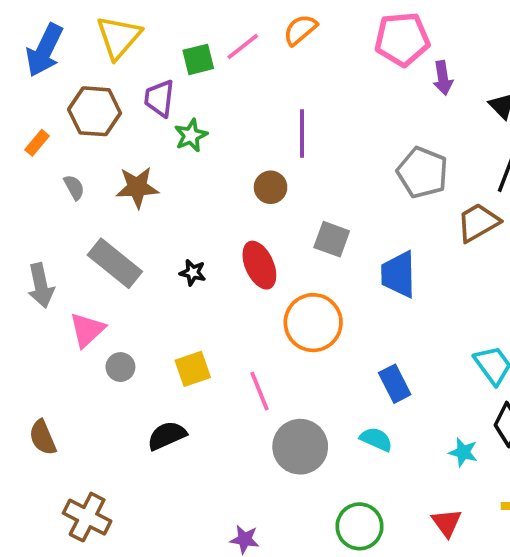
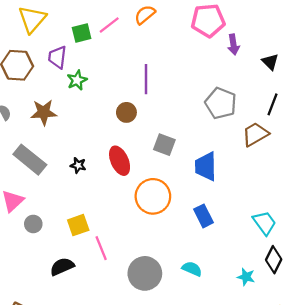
blue rectangle: (395, 384) -> (203, 216), moved
pink line: (259, 391) -> (101, 248), moved

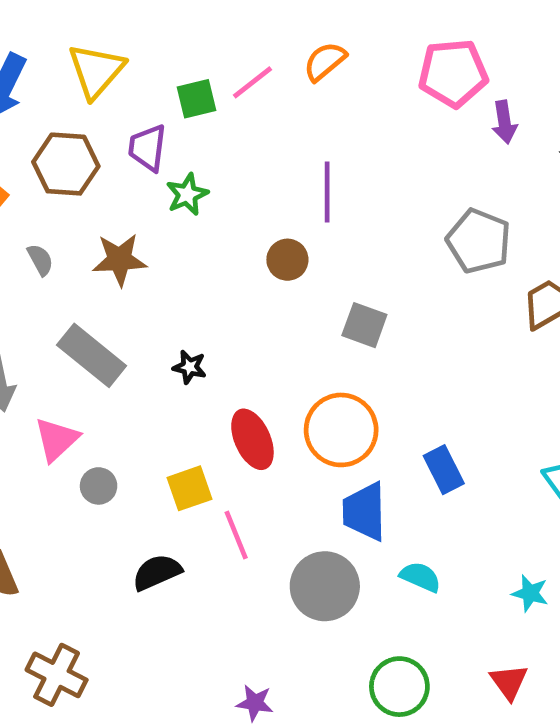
red ellipse: (120, 161) -> (252, 439), moved
blue trapezoid: (206, 166) -> (364, 512), moved

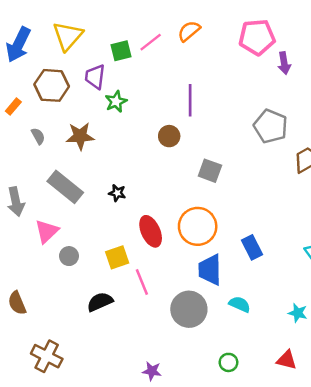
red triangle: (509, 682) -> (287, 360), turned -40
green circle: (399, 687) -> (228, 362), size x0.6

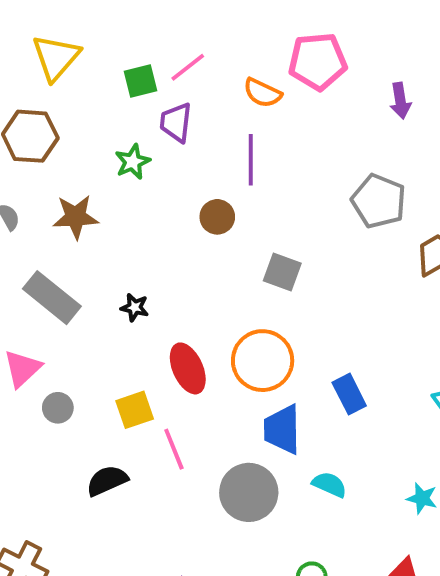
orange semicircle: (189, 31) -> (263, 93), moved, turned -115
pink pentagon: (257, 37) -> (318, 61), moved
purple trapezoid: (95, 77) -> (176, 122), moved

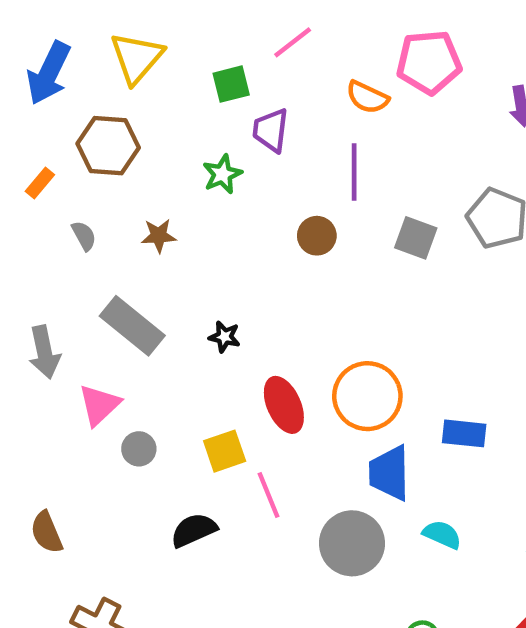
pink line: (188, 67) -> (293, 42), moved
brown star: (76, 217) -> (159, 236), size x0.7
gray square: (282, 272) -> (416, 238), moved
blue rectangle: (349, 394) -> (464, 433), turned -57

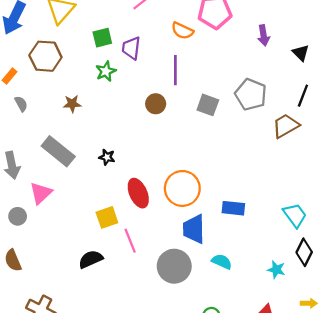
green square: (231, 84) -> (102, 38), moved
gray semicircle: (84, 236) -> (21, 104), moved
gray circle: (139, 449) -> (18, 216), moved

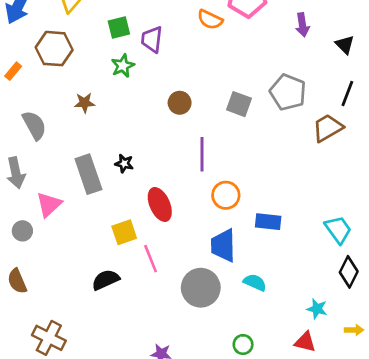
purple line: (175, 70) -> (202, 154), moved
gray semicircle: (21, 104) -> (34, 125), moved, size x1.6
gray rectangle: (58, 151) -> (88, 174), moved, turned 32
orange circle: (182, 188) -> (226, 195), moved, size x0.7
cyan star: (276, 270) -> (317, 309), moved

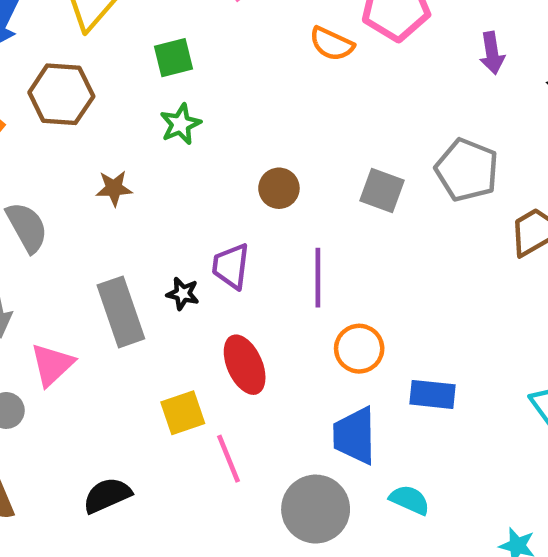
purple trapezoid: (152, 39) -> (231, 266), moved
black semicircle: (106, 280) -> (107, 495), moved

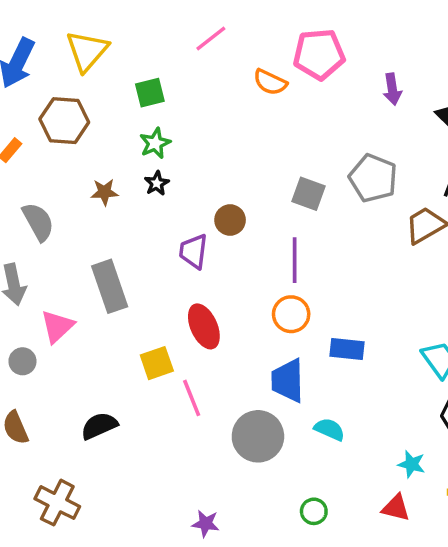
brown circle: (279, 188) -> (230, 220), moved
purple line: (318, 278) -> (295, 260), moved
black star: (183, 294) -> (157, 183), moved, turned 30

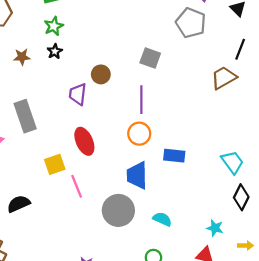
gray pentagon: (373, 178) -> (191, 23), moved
cyan semicircle: (329, 429) -> (162, 219), moved

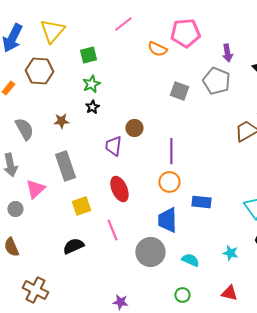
brown star: (22, 57) -> (61, 121), moved
gray square: (150, 58) -> (179, 91), moved
yellow square: (55, 164) -> (81, 206), moved
black semicircle: (19, 204) -> (73, 246), moved
cyan star: (215, 228) -> (230, 253), moved

